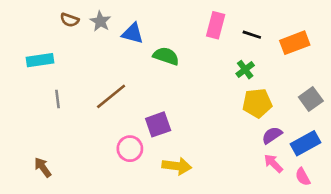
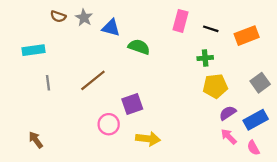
green cross: (245, 70) -> (205, 58), turned 32

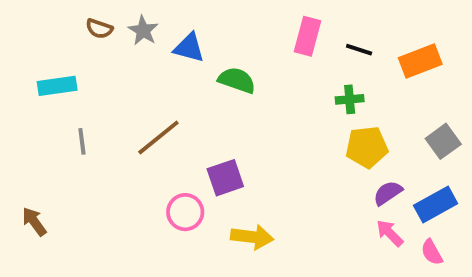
brown arrow: (36, 140) -> (34, 222), moved

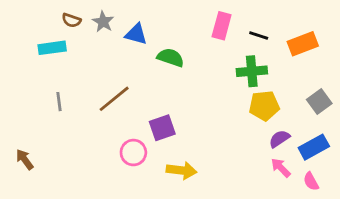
cyan rectangle: (57, 86) -> (52, 48), moved
green cross: (350, 99) -> (252, 71), size x1.5

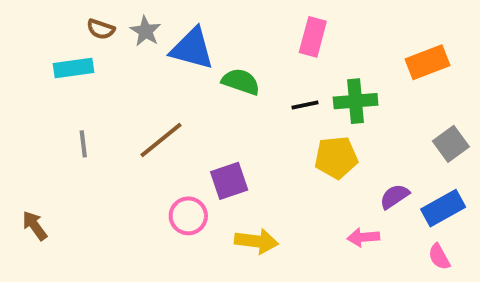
blue triangle: (136, 34) -> (192, 49), size x1.4
black line: (259, 35) -> (305, 105), moved, turned -30
yellow pentagon: (264, 106) -> (336, 158), moved
pink arrow: (281, 168) -> (363, 237), moved, turned -50

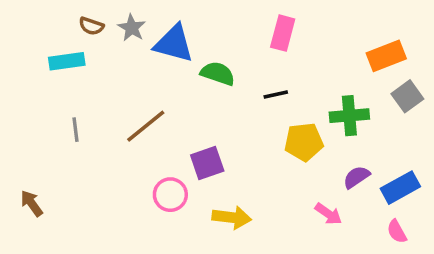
green cross: (356, 101) -> (349, 116), moved
gray square: (451, 144) -> (407, 96), moved
pink arrow: (363, 237) -> (328, 214), turned -140

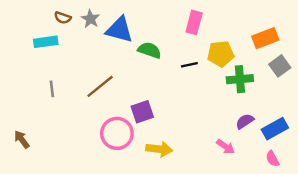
yellow pentagon: (304, 142) -> (221, 54), moved
pink circle: (170, 195) -> (117, 133), size x1.4

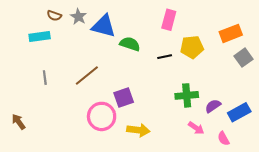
green cross: (240, 79) -> (187, 95), moved
pink semicircle: (272, 159) -> (223, 139), moved

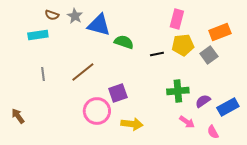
pink rectangle: (169, 20) -> (177, 19), moved
gray square: (243, 58) -> (209, 55), moved

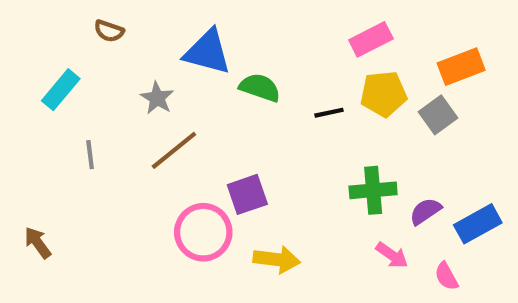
gray star: (75, 16) -> (157, 98), moved
pink rectangle: (177, 19) -> (371, 39), turned 48
cyan rectangle: (38, 35) -> (61, 90), moved, turned -42

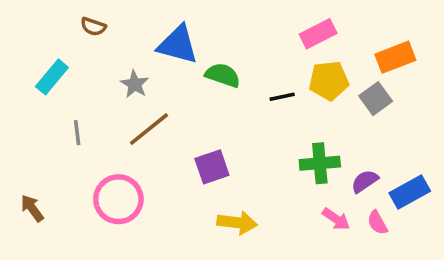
pink circle: (203, 232) -> (118, 199), moved
pink semicircle: (446, 276) -> (377, 223), moved

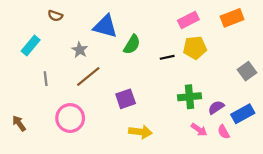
orange rectangle: (395, 57) -> (232, 18), moved
green semicircle: (223, 75) -> (132, 44), turned 102
gray square: (376, 99) -> (247, 71), moved

